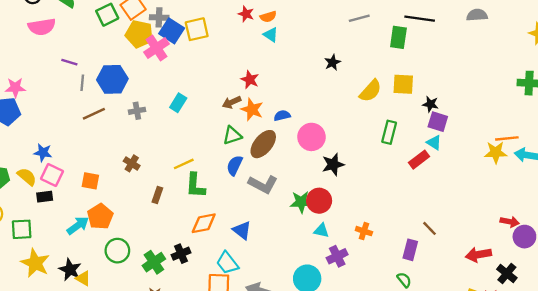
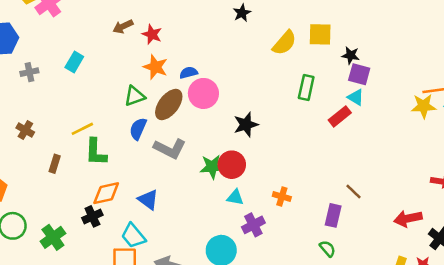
brown arrow: (232, 102) -> (123, 26), moved
pink circle: (311, 137) -> (203, 93), moved
black cross: (181, 254) -> (92, 216), moved

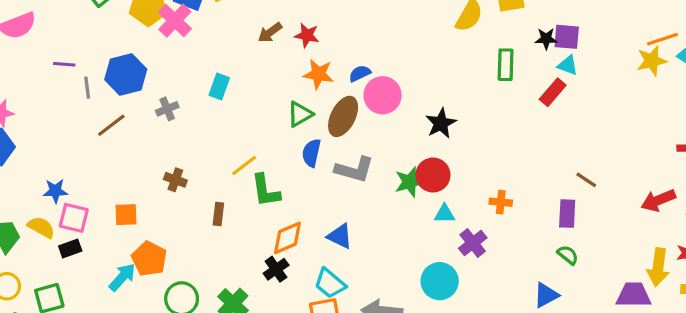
black star: (351, 55) -> (546, 39), moved

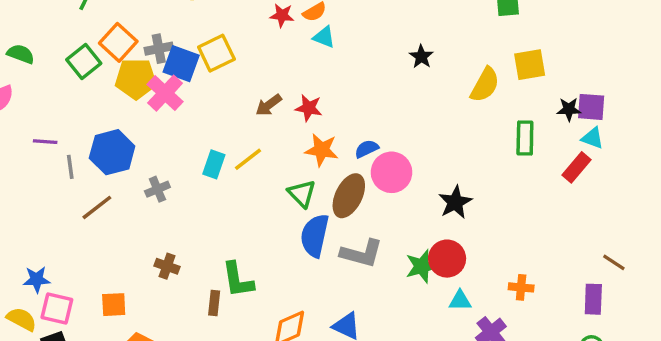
green triangle: (300, 114) -> (302, 194), turned -44
blue semicircle: (311, 153) -> (315, 236), size x1.4
yellow line: (244, 165) -> (248, 159), moved
green L-shape: (266, 191) -> (238, 280), moved

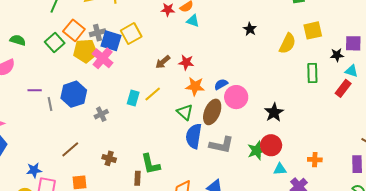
purple square: (591, 107) -> (353, 43), moved
brown line: (97, 207) -> (70, 149), moved

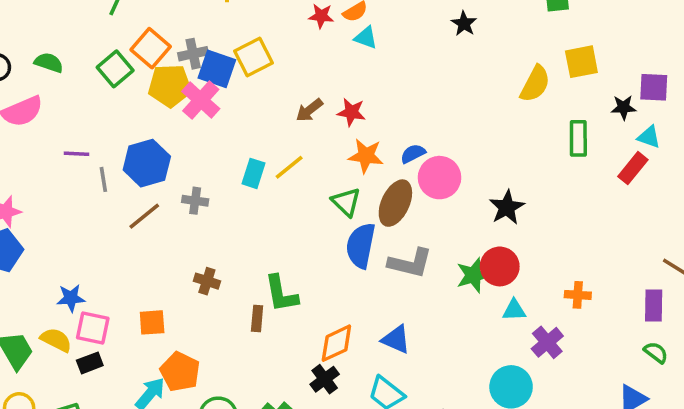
black star: (250, 29) -> (464, 24), moved
gray cross: (101, 114) -> (195, 201), turned 32
brown line: (70, 149) -> (144, 216), moved

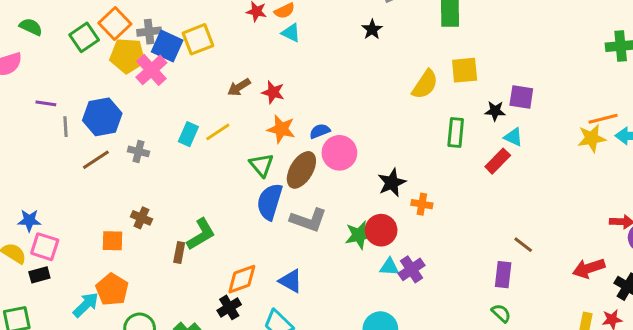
green L-shape: (281, 294) -> (201, 234), turned -116
orange cross: (578, 295) -> (422, 204), moved
orange square: (152, 322) -> (112, 241), moved
purple cross: (547, 342) -> (412, 269), moved

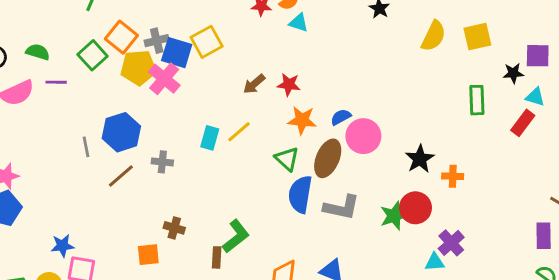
yellow semicircle: (425, 84) -> (434, 36), moved
purple line: (46, 103) -> (56, 82), moved
cyan triangle: (389, 267) -> (435, 262), moved

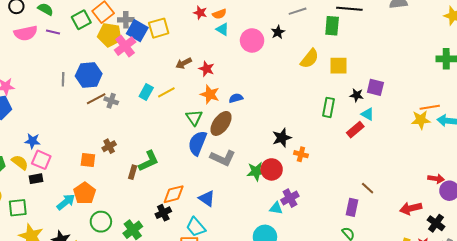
pink circle: (363, 136) -> (252, 40), moved
brown line: (121, 176) -> (96, 99), moved
brown cross: (174, 228) -> (109, 146), turned 32

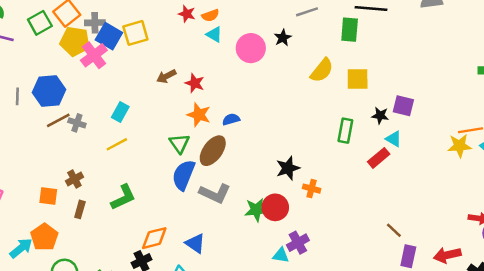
yellow line: (166, 92) -> (117, 144), moved
brown rectangle: (133, 172) -> (80, 209), moved
purple rectangle: (352, 207) -> (408, 256), moved

